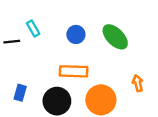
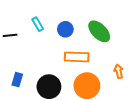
cyan rectangle: (33, 29) -> (38, 24), moved
orange rectangle: (74, 71) -> (77, 57), moved

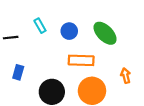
blue rectangle: (17, 80) -> (18, 72), moved

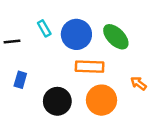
blue circle: (69, 31) -> (76, 34), size x1.6
orange arrow: (126, 76) -> (139, 83), turned -40

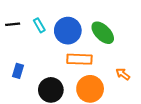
black line: (12, 42) -> (13, 24), moved

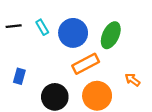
green ellipse: (103, 33) -> (111, 35), turned 70
orange rectangle: (79, 59) -> (86, 64), turned -30

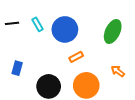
green ellipse: (111, 35) -> (113, 31), moved
orange rectangle: (86, 64) -> (76, 57), size x0.6

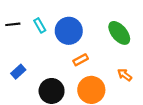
green ellipse: (113, 31) -> (119, 33), turned -65
blue rectangle: (17, 68) -> (18, 72), turned 32

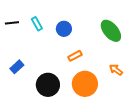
blue circle: (69, 31) -> (64, 29), size x0.6

